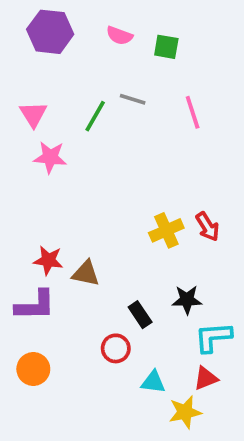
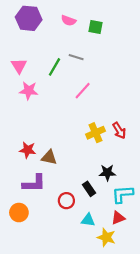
pink line: (193, 112) -> (83, 91), moved, turned 60
purple L-shape: (35, 305) -> (34, 183), moved
black rectangle: (140, 315) -> (89, 189), moved
yellow star: (185, 412) -> (106, 237), turned 30

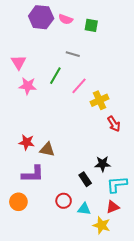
purple hexagon: (29, 18) -> (41, 17), moved
green line: (55, 67) -> (55, 76), moved
yellow cross: (96, 133) -> (99, 100), moved
red circle: (66, 201) -> (64, 201), moved

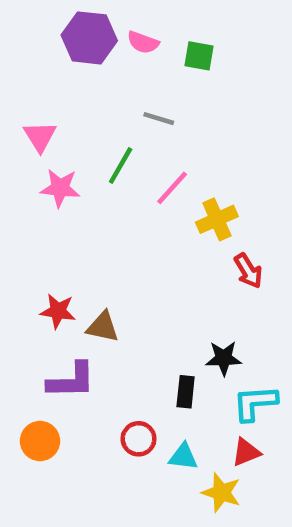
black rectangle: (85, 179) -> (186, 392), turned 40

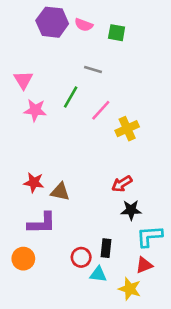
red arrow: (248, 271) -> (122, 184), moved, turned 90
black rectangle: (186, 392) -> (106, 248), moved
cyan triangle: (183, 457) -> (98, 274), moved

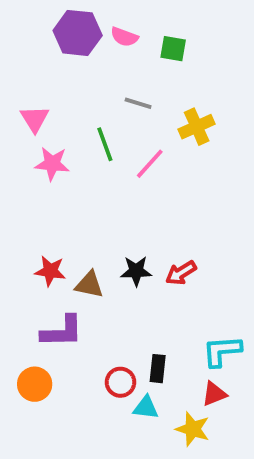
green line: (71, 97) -> (105, 144), turned -50
yellow cross: (127, 129) -> (197, 127), moved
black star: (131, 210) -> (136, 271), moved

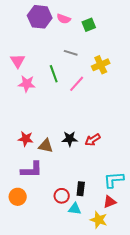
green square: (173, 49) -> (89, 25), turned -32

